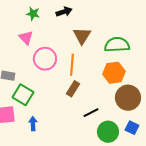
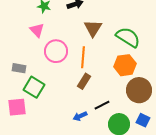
green semicircle: (117, 45) -> (128, 37), turned 35
blue arrow: (33, 124) -> (80, 116), moved, turned -112

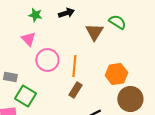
brown triangle: (93, 28) -> (94, 32), moved
green semicircle: (128, 37) -> (117, 22), moved, size x0.7

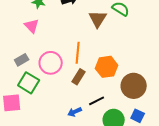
pink circle: (47, 60) -> (51, 63), moved
orange hexagon: (116, 74) -> (107, 67), moved
gray rectangle: (10, 77) -> (22, 60), moved, turned -40

